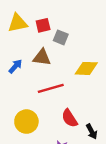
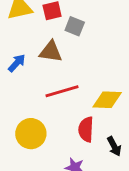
yellow diamond: (86, 68) -> (107, 100), moved
red semicircle: (70, 118) -> (86, 129), turned 36

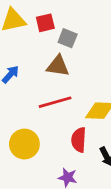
brown triangle: (51, 52) -> (58, 66), moved

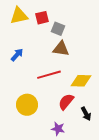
brown triangle: (58, 66) -> (61, 49), moved
red semicircle: (79, 140) -> (66, 102), turned 36

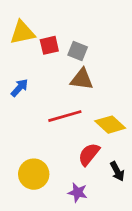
red square: (42, 18) -> (49, 45), moved
yellow diamond: (81, 81) -> (110, 125), turned 40
yellow circle: (27, 105) -> (34, 174), moved

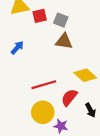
red line: (65, 116) -> (44, 85), moved
yellow circle: (34, 174) -> (43, 112), moved

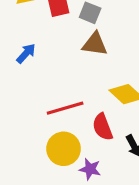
red semicircle: (69, 97) -> (103, 127), turned -60

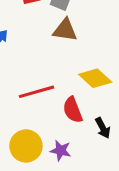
yellow circle: (64, 149) -> (26, 146), moved

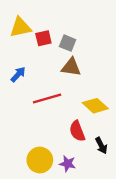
red line: (37, 92) -> (47, 99), moved

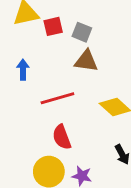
blue arrow: (18, 74) -> (23, 70), turned -42
red semicircle: (77, 131) -> (62, 137), moved

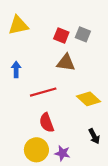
red square: (53, 26) -> (61, 35), moved, turned 35
gray square: (82, 32) -> (83, 34), moved

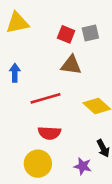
gray square: (83, 34) -> (90, 33), turned -35
red semicircle: (47, 123) -> (49, 133), turned -66
purple star: (62, 153) -> (83, 166), moved

